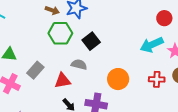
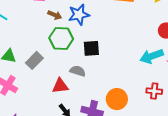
black square: (91, 41) -> (91, 48), turned 30
gray rectangle: (35, 70) -> (34, 60), moved
orange circle: (118, 79) -> (117, 99), moved

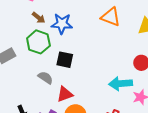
red triangle: (60, 86) -> (65, 94), moved, turned -30

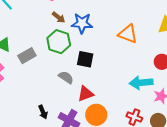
orange triangle: (111, 17) -> (128, 34), moved

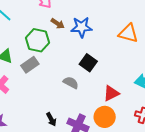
green hexagon: (59, 42) -> (38, 40), moved
black square: (85, 59) -> (88, 63), turned 30
red triangle: (86, 94) -> (111, 93), moved

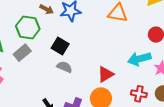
black square: (88, 63) -> (60, 46), moved

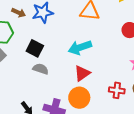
cyan arrow: (139, 59) -> (80, 47), moved

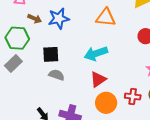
black square: (35, 48) -> (51, 54), turned -30
orange circle: (79, 98) -> (106, 103), moved

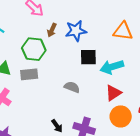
brown arrow: (35, 19) -> (52, 30), turned 88
black square: (51, 54) -> (88, 57), moved
gray rectangle: (13, 64) -> (29, 74), turned 36

